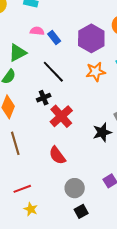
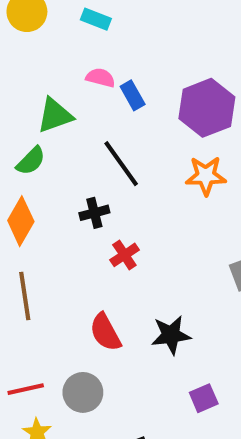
red cross: (61, 116) -> (124, 255), size x0.6
black star: (102, 132) -> (171, 335), moved
gray circle: (75, 188) -> (83, 392), moved

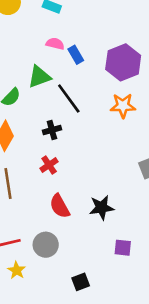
green triangle: (55, 115) -> (39, 77), moved
red cross: (124, 255) -> (49, 165), moved
purple square: (204, 398) -> (123, 248), turned 30

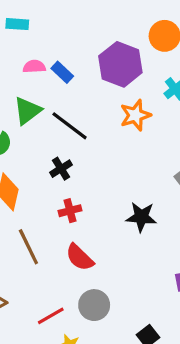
red cross: (49, 165) -> (70, 211), turned 36
red semicircle: (60, 206) -> (80, 257), moved
black star: (102, 208) -> (141, 217), moved, turned 30

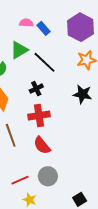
red cross: (70, 211) -> (39, 115), size x1.5
black star: (141, 217) -> (82, 94), moved

